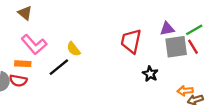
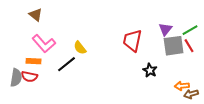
purple triangle: (167, 29) -> (165, 29), turned -40

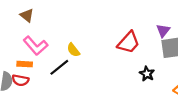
red trapezoid: (132, 41) -> (129, 42), turned -150

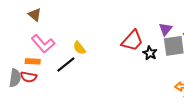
black star: (147, 74) -> (150, 53), moved

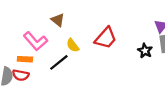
brown triangle: (35, 15) -> (58, 20), moved
red trapezoid: (132, 41) -> (106, 38), moved

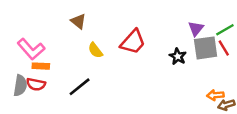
pink L-shape: (36, 41) -> (31, 49), moved
black line: (59, 62) -> (80, 87), moved

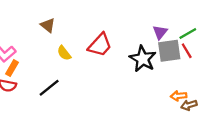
black star: (178, 56) -> (143, 59), size x1.6
orange rectangle: (41, 66) -> (12, 68), turned -63

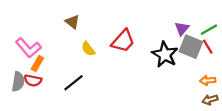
gray square: (169, 51) -> (191, 47), turned 30
orange arrow: (179, 96) -> (208, 80), moved

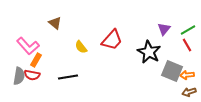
brown triangle: (72, 22) -> (55, 23), moved
gray square: (191, 47) -> (172, 71), moved
black line: (73, 83) -> (68, 77), turned 30

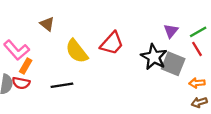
yellow semicircle: (81, 47) -> (77, 51), size x1.6
gray square: (172, 71) -> (173, 64), moved

